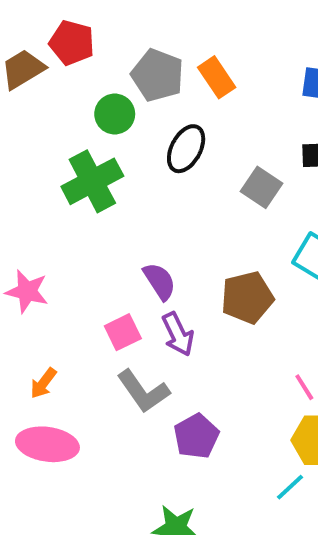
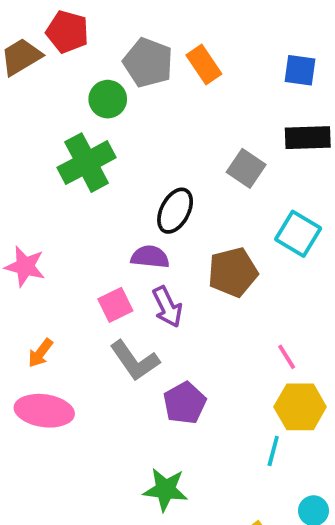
black ellipse: (186, 149) -> (175, 211), moved
purple semicircle: (160, 281) -> (150, 257), turned -51
cyan line: (290, 487) -> (273, 451), turned -32

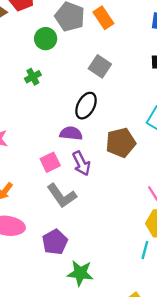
green cross: (87, 163) -> (33, 77), size x0.5
gray square: (246, 168) -> (100, 66), moved
purple pentagon: (185, 403) -> (55, 242), moved

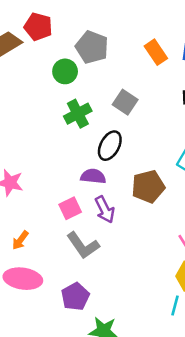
orange rectangle: (103, 18) -> (156, 52), moved
green cross: (33, 77) -> (78, 114), moved, size x1.5

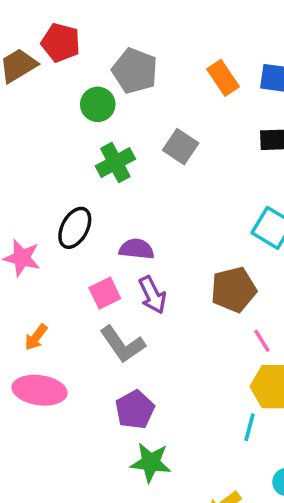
black ellipse: (110, 146) -> (75, 228), moved
brown pentagon: (148, 187) -> (234, 290), moved
purple pentagon: (75, 297) -> (135, 410), moved

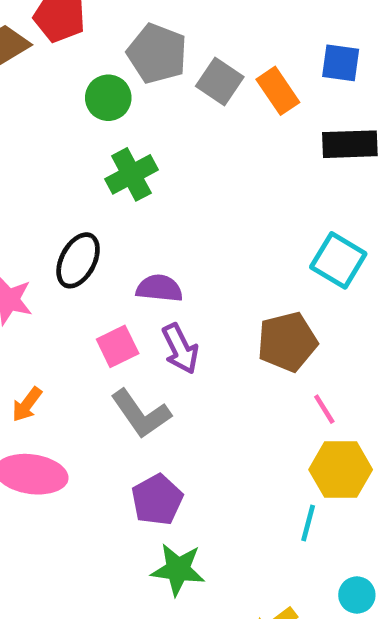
orange rectangle: (223, 78) -> (278, 91), moved
gray square: (181, 147) -> (220, 81), moved

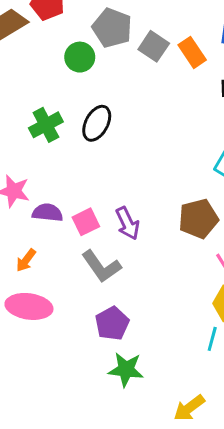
green cross: (131, 174) -> (46, 125), moved
black ellipse: (78, 260) -> (97, 123), moved
purple semicircle: (159, 288) -> (47, 213), moved

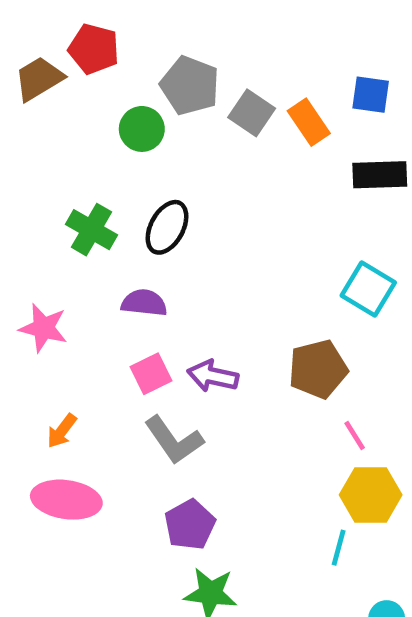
green cross: (46, 125) -> (92, 230), turned -32
purple semicircle: (47, 213) -> (144, 303), moved
purple arrow: (128, 223) -> (213, 376), turned 128

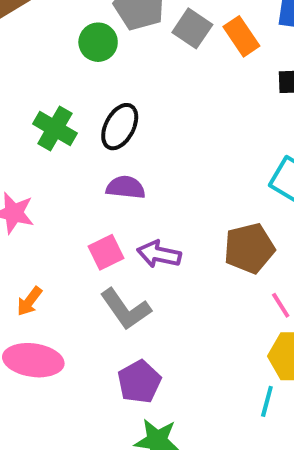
purple semicircle: (144, 303) -> (126, 187), moved

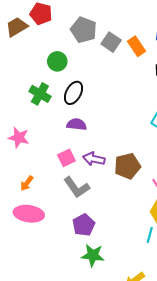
green circle: (98, 42) -> (57, 61), moved
brown pentagon: (249, 248) -> (127, 166), moved

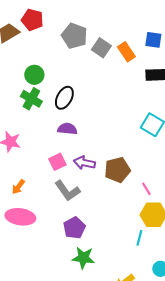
green circle: (57, 61) -> (34, 75), moved

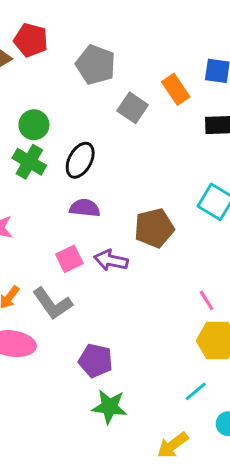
gray square: (101, 48) -> (133, 108), moved
brown pentagon: (117, 170) -> (154, 228), moved
gray L-shape: (67, 191) -> (52, 304), moved
purple pentagon: (74, 228) -> (96, 361), turned -30
cyan line: (139, 238) -> (196, 391), moved, turned 35

